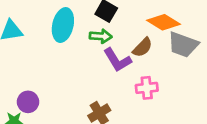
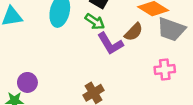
green arrow: (101, 36) -> (95, 22), turned 30
pink cross: (147, 88) -> (165, 70), moved

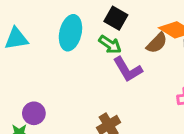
brown semicircle: (134, 32) -> (157, 43), moved

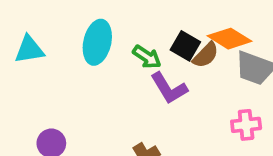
black square: (116, 18) -> (185, 46), moved

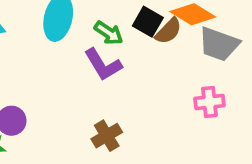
purple L-shape: (169, 88) -> (103, 65), moved

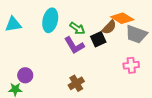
black square: (148, 22) -> (98, 39), moved, turned 35

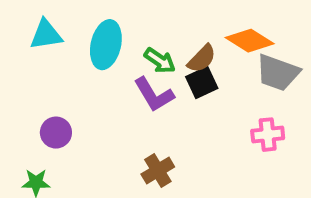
cyan triangle: (13, 24) -> (46, 35), moved
brown semicircle: (109, 27) -> (202, 59), moved
purple circle: (25, 75) -> (56, 133), moved

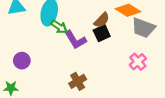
green arrow: (160, 61) -> (59, 27), moved
pink cross: (268, 135) -> (138, 62), turned -35

